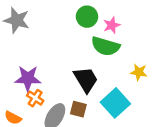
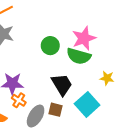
green circle: (87, 17) -> (50, 46), moved
pink star: (112, 25) -> (84, 38), size x1.6

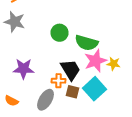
pink star: (84, 38) -> (96, 61), moved
orange cross: (19, 100) -> (58, 81), moved, turned -32
brown square: (56, 110) -> (72, 92), moved

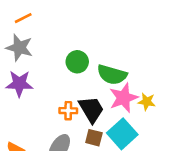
purple star: (24, 69) -> (19, 84), moved
orange cross: (58, 81) -> (68, 111), moved

